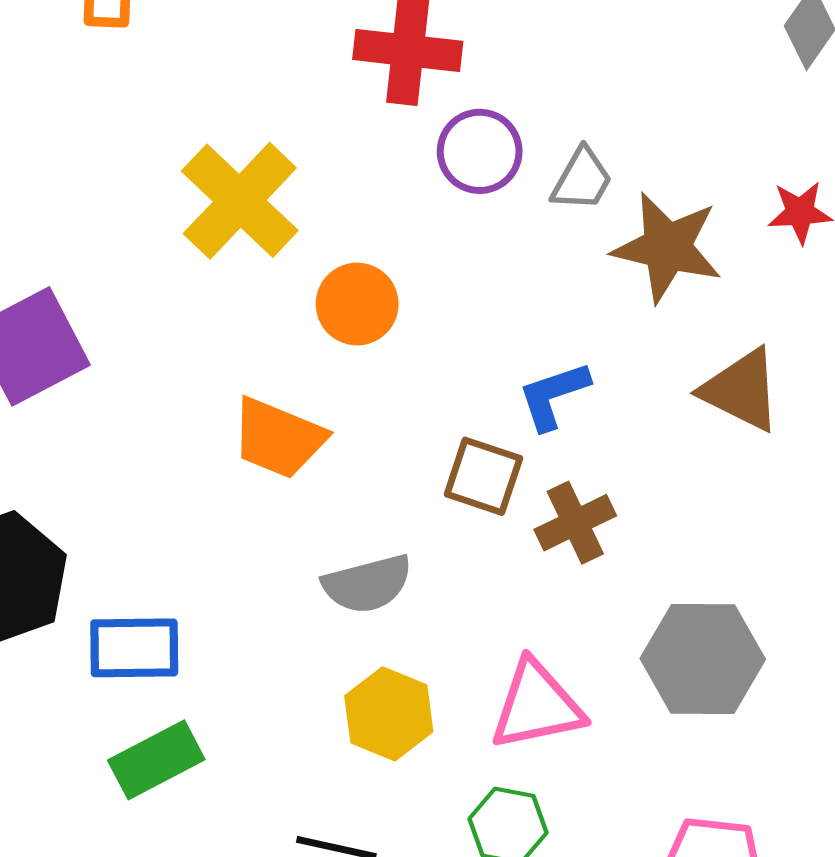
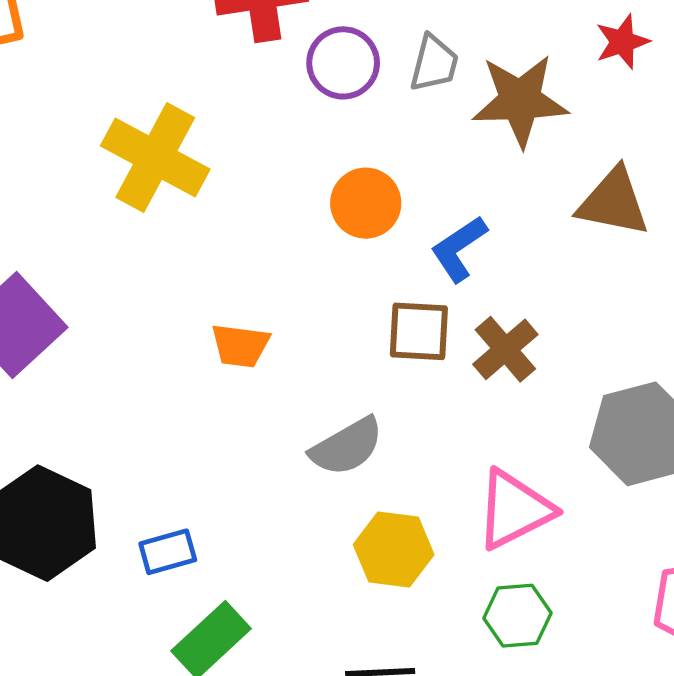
orange circle: (357, 304) -> (366, 203), moved
orange trapezoid: (278, 438) -> (240, 346), size x0.7
blue rectangle: (134, 648) -> (168, 552), size x0.7

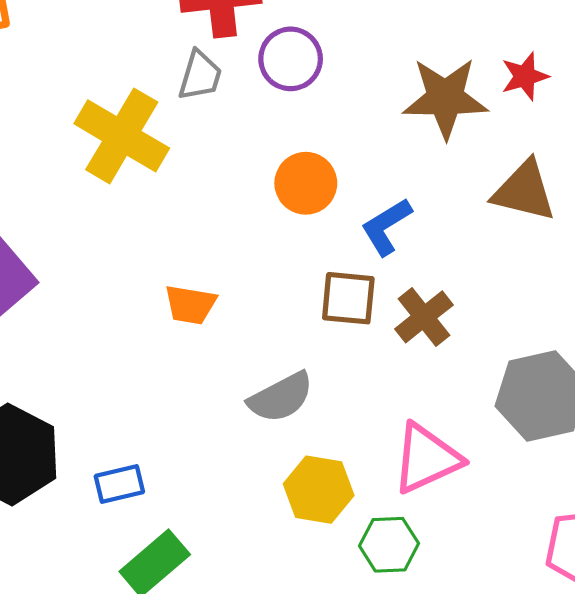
red star: (622, 42) -> (525, 76), moved
gray trapezoid: (434, 63) -> (200, 76), moved
green hexagon: (517, 616) -> (389, 545), moved

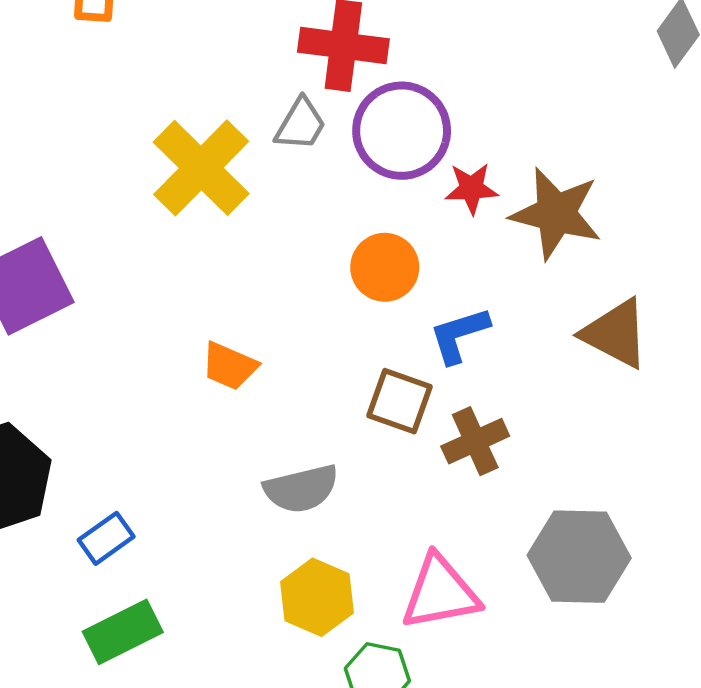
purple circle: (291, 59) -> (402, 131), size x1.4
red star: (525, 76) -> (471, 188), moved
blue rectangle: (119, 484) -> (106, 538), turned -36

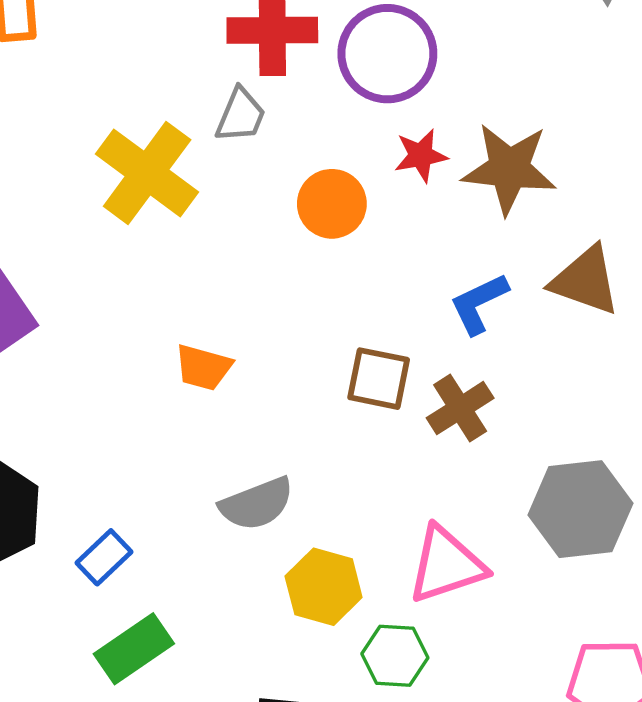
purple circle: (402, 131) -> (387, 54), moved
orange circle: (385, 267) -> (332, 204), moved
blue L-shape: (459, 335) -> (479, 303), moved
gray semicircle: (301, 489) -> (257, 504), moved

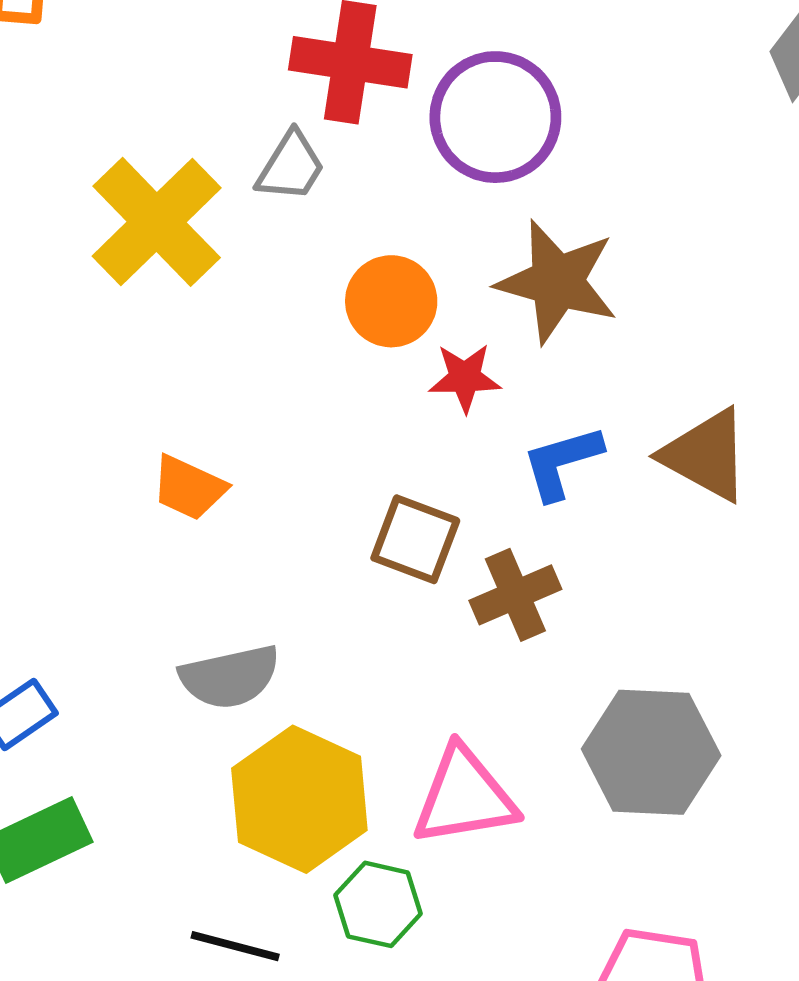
red star: (421, 155) -> (465, 378), moved
brown star: (509, 169) -> (557, 282), moved
yellow hexagon: (324, 587) -> (299, 799), size x1.4

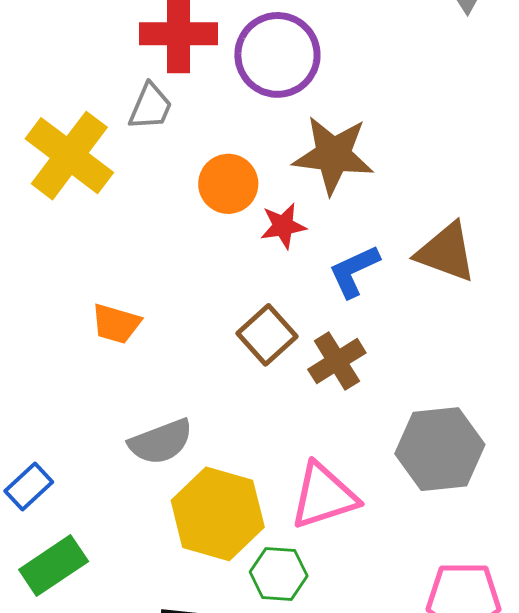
brown square: (415, 539) -> (267, 335), turned 36

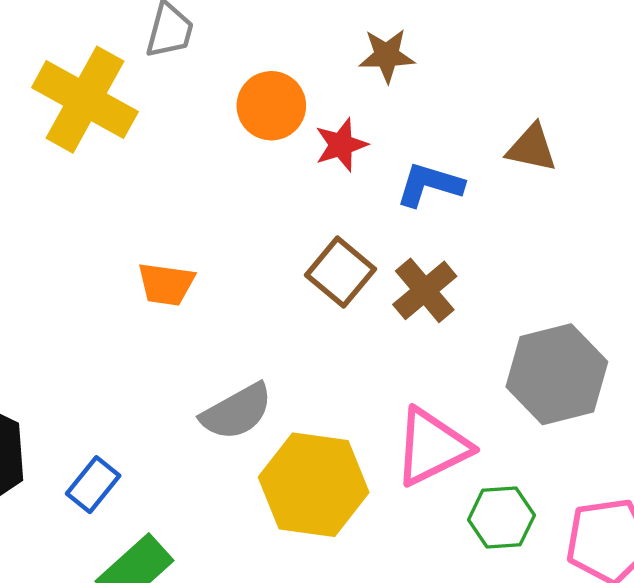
brown star: (333, 155) -> (387, 55), size x0.6
brown triangle: (446, 252) -> (532, 148), size x0.7
blue L-shape: (354, 271) -> (430, 185), turned 50
green hexagon: (279, 574) -> (501, 517), moved

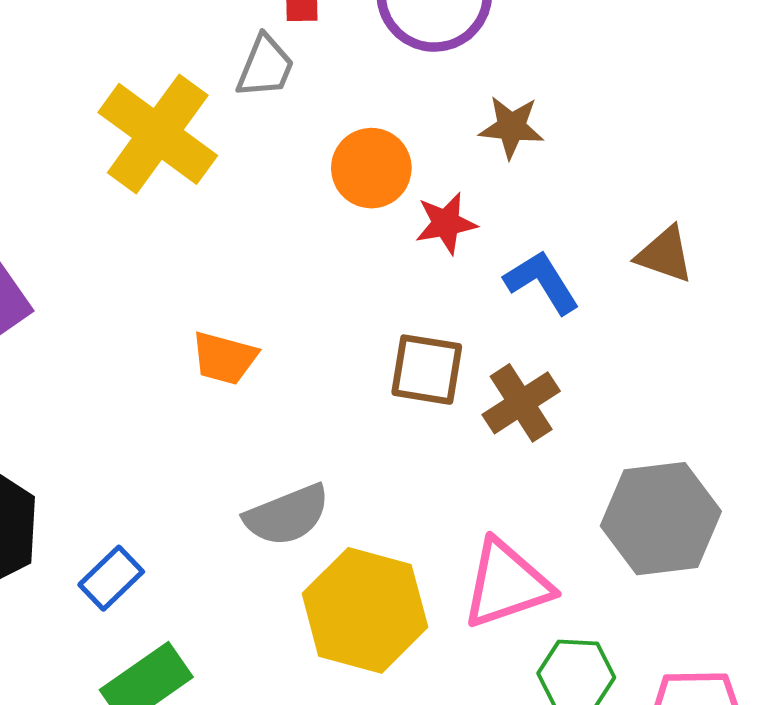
blue L-shape: (430, 185) -> (542, 282), turned 34
brown square: (341, 272) -> (427, 370), turned -38

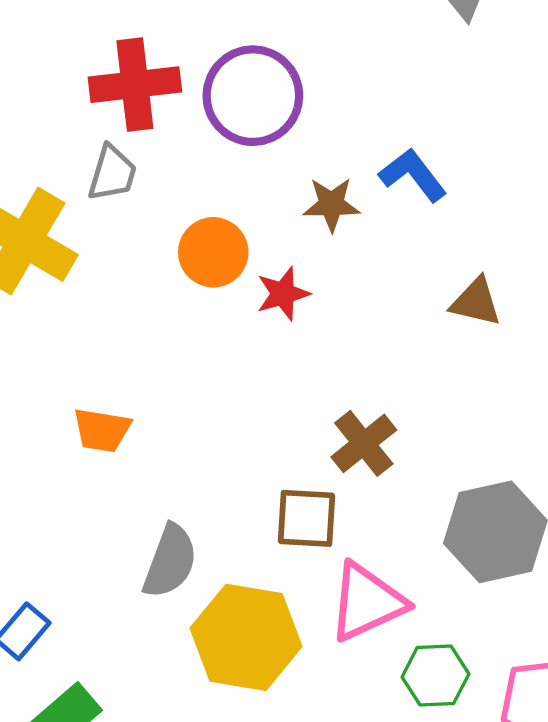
blue L-shape: (542, 282) -> (413, 175), moved
brown square: (427, 370) -> (307, 518), moved
gray semicircle: (287, 515) -> (170, 561), turned -42

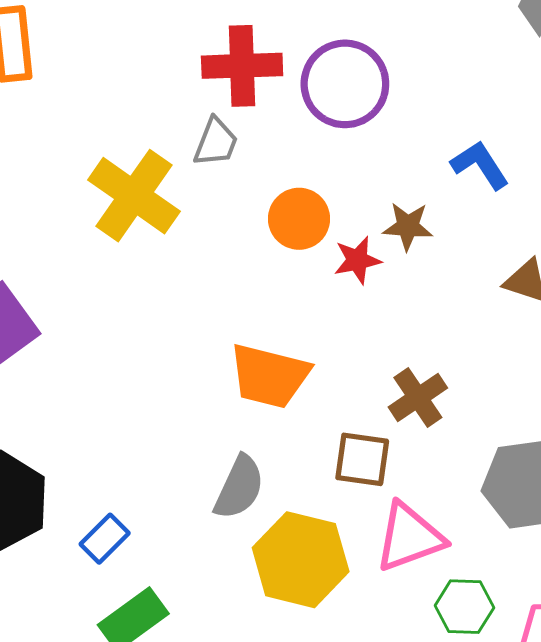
brown star: (331, 204) -> (408, 226), moved
orange trapezoid: (102, 430) -> (269, 376), moved, size x1.6

